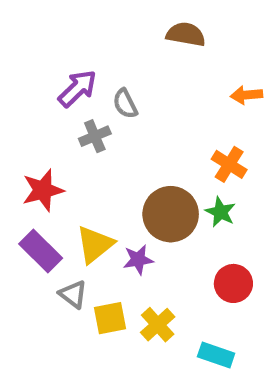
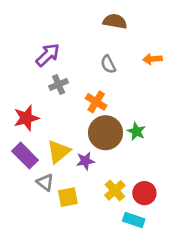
gray semicircle: (125, 104) -> (108, 64), moved
orange cross: (229, 164) -> (96, 102), moved
red circle: (233, 283) -> (144, 193), moved
yellow cross: (158, 325) -> (115, 190), moved

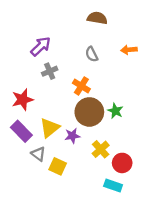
yellow cross: (115, 190) -> (101, 149), moved
yellow square: (68, 197) -> (58, 166), turned 36

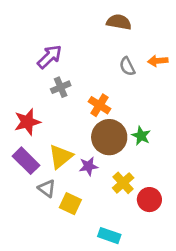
gray semicircle: (92, 54) -> (127, 66), moved
cyan rectangle: (113, 186) -> (109, 236), moved

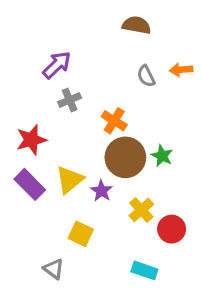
purple star: (88, 166) -> (101, 191), turned -30
gray triangle: (47, 188) -> (54, 269), moved
cyan rectangle: (109, 236) -> (144, 270), moved

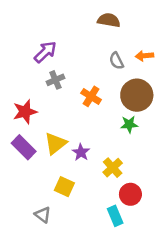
green star: (162, 156) -> (129, 124), turned -30
brown circle: (125, 157) -> (137, 95), moved
red circle: (172, 229) -> (130, 194), moved
cyan rectangle: (144, 270) -> (115, 216), turned 48

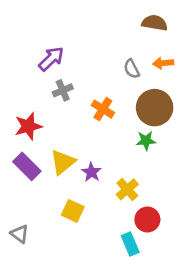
brown semicircle: (109, 20) -> (155, 23), moved
gray triangle: (43, 215) -> (20, 234), moved

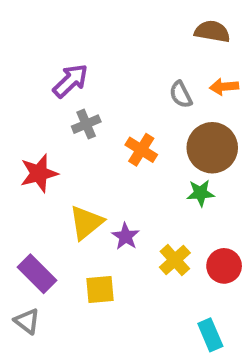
purple rectangle: (27, 166) -> (37, 274), moved
yellow square: (73, 211) -> (100, 290), turned -30
red circle: (147, 220) -> (224, 266), moved
cyan rectangle: (130, 244) -> (210, 335), moved

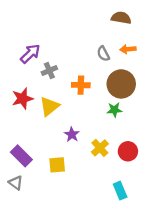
purple arrow: (70, 81) -> (30, 54), moved
orange cross: (141, 150) -> (81, 85), turned -30
yellow triangle: (86, 223) -> (49, 106), moved

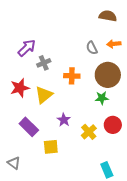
red circle: (128, 151) -> (113, 125), moved
purple rectangle: (21, 156) -> (29, 127), moved

